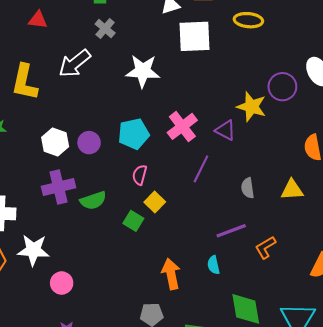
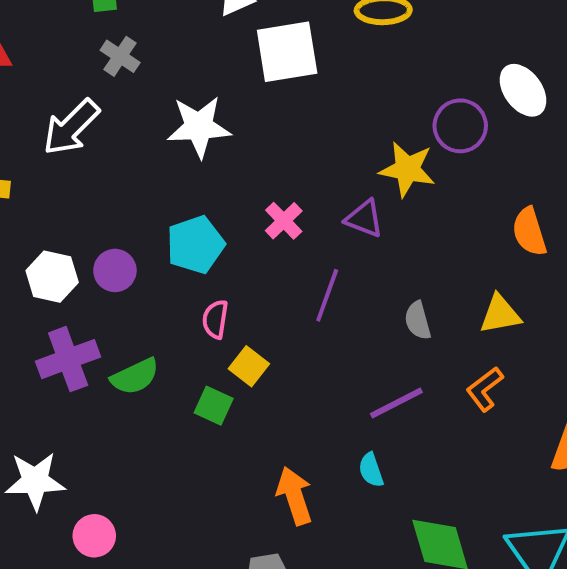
pink cross: (182, 126) -> (284, 221), size x0.7
orange L-shape: (265, 247) -> (485, 389), moved

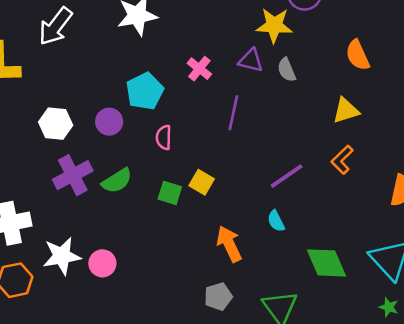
purple circle: (115, 270) -> (109, 122), moved
gray semicircle: (418, 320) -> (287, 70), moved
yellow square: (249, 366) -> (202, 182), moved
pink circle: (94, 536) -> (102, 263), moved

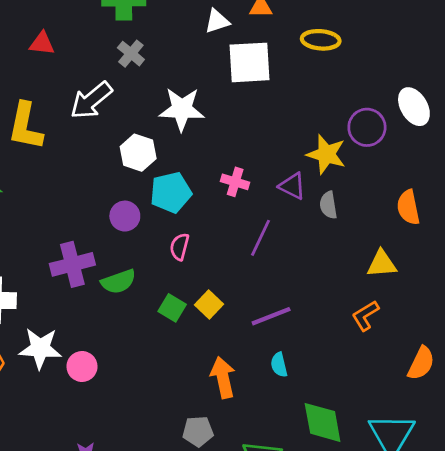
pink cross: (199, 69) -> (235, 182), turned -35
white hexagon: (56, 124) -> (138, 153), moved
purple line: (287, 176) -> (271, 316), moved

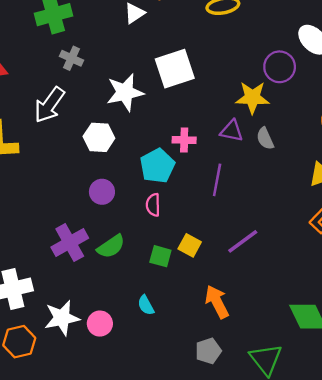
white square: (250, 62) -> (175, 69), moved
cyan pentagon: (171, 192) -> (157, 166), moved
cyan semicircle: (279, 365) -> (146, 305), moved

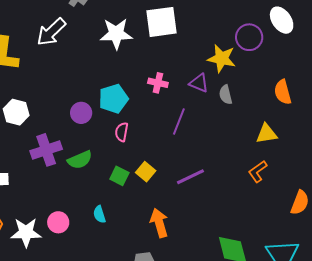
white hexagon: (99, 137) -> (16, 112), moved
cyan pentagon: (157, 166) -> (113, 99), moved
white star: (62, 318) -> (26, 232), moved

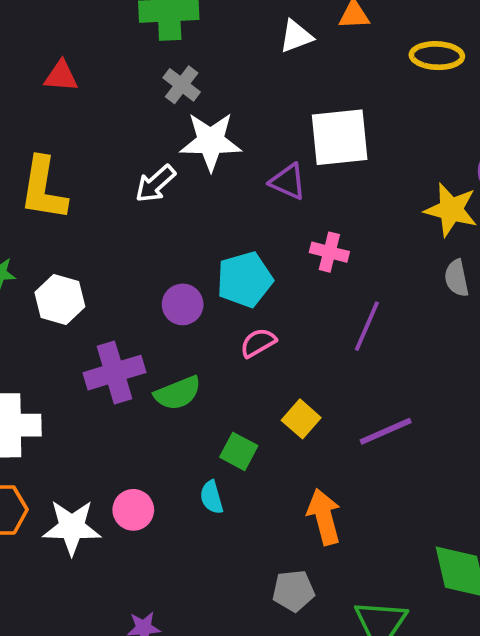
white arrow: (51, 32) -> (155, 184), moved, size x0.7
white star: (116, 34) -> (211, 141), moved
purple triangle: (199, 83) -> (288, 182), moved
pink semicircle: (122, 132) -> (258, 343), turned 48
green square: (119, 176) -> (239, 451), moved

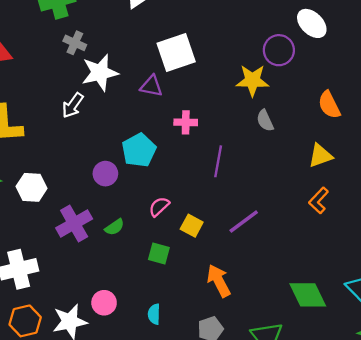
pink semicircle: (258, 343) -> (159, 207), moved
green semicircle: (178, 393) -> (115, 227), size x0.7
cyan semicircle: (212, 497) -> (154, 314), moved, turned 30

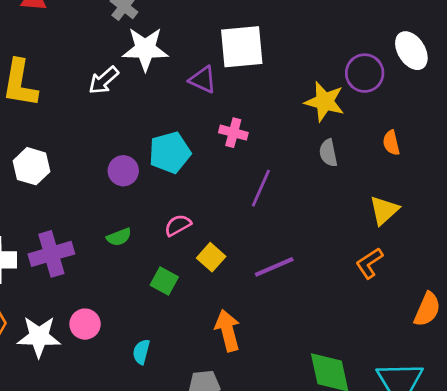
orange semicircle: (329, 105) -> (391, 143), moved, size x0.7
yellow triangle: (320, 156) -> (384, 210), turned -36
purple cross: (74, 223) -> (51, 254), moved

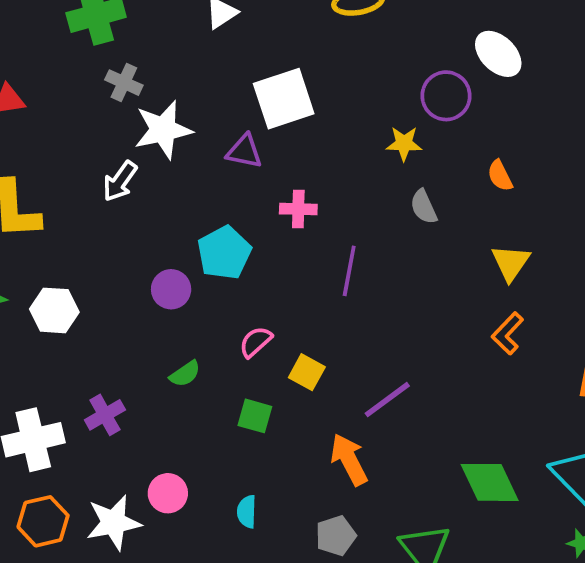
yellow star: (325, 102) -> (404, 143), size x0.7
purple cross: (51, 254) -> (105, 415), size x0.7
purple line: (274, 267) -> (387, 400), moved

